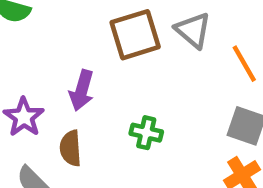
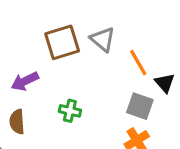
purple arrow: (82, 90) -> (25, 81), turned 48

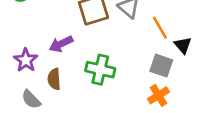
green cross: (70, 111) -> (100, 70), size x1.5

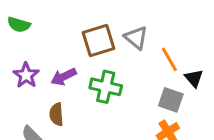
purple star: (26, 60) -> (26, 75), moved
green cross: (100, 70) -> (106, 87), moved

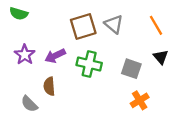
orange line: (169, 59) -> (156, 25), moved
gray square: (171, 100) -> (131, 69), moved

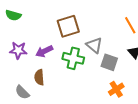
gray triangle: (114, 24) -> (94, 45), moved
purple star: (25, 55) -> (18, 50), turned -30

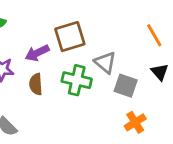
purple arrow: (44, 51) -> (37, 53), moved
brown semicircle: (39, 77) -> (36, 84), moved

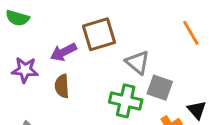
black triangle: (160, 72) -> (197, 110), moved
green cross: (77, 80) -> (126, 101), moved

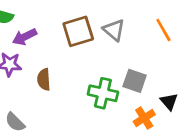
purple arrow: (63, 52) -> (25, 37), moved
gray triangle: (138, 62) -> (114, 30), moved

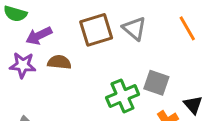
brown semicircle: (44, 79) -> (59, 62), moved, turned 100
green cross: (103, 93) -> (123, 96), turned -36

